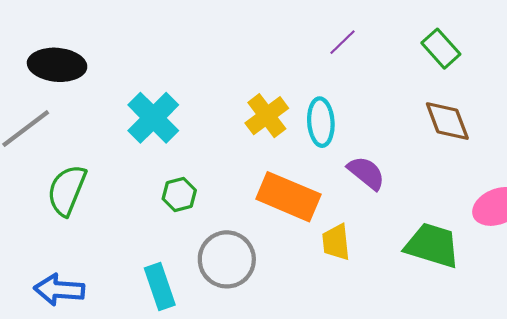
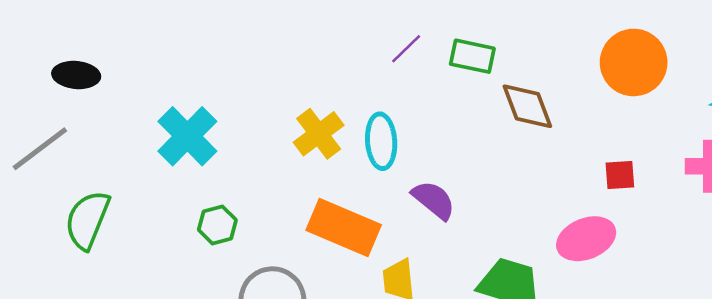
green rectangle: (441, 49) -> (472, 56), moved, turned -36
black ellipse: (57, 65) -> (76, 75), size x0.7
brown diamond: (447, 121) -> (527, 106), moved

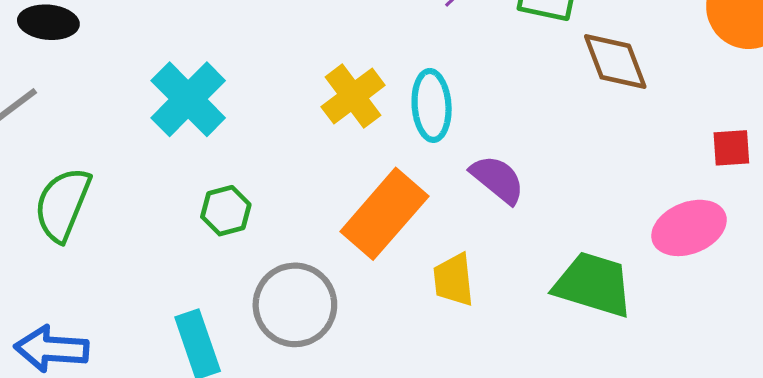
orange rectangle: (344, 227) -> (384, 214), turned -72

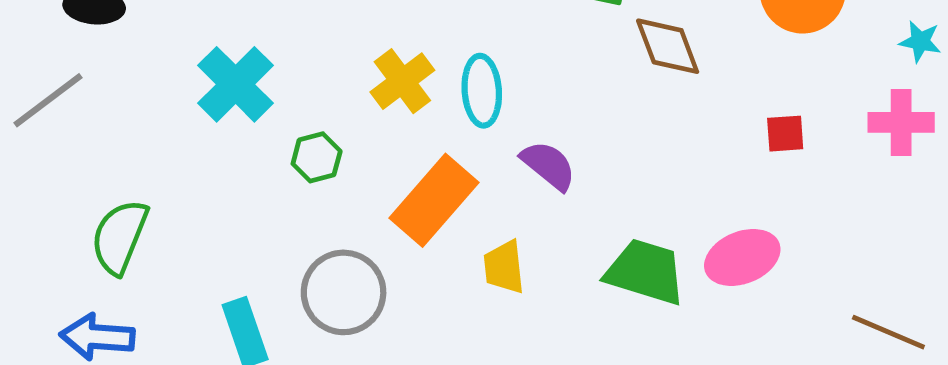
green semicircle: (63, 204) -> (120, 237), moved
green hexagon: (226, 211) -> (317, 157), moved
pink ellipse: (689, 228) -> (742, 257), moved

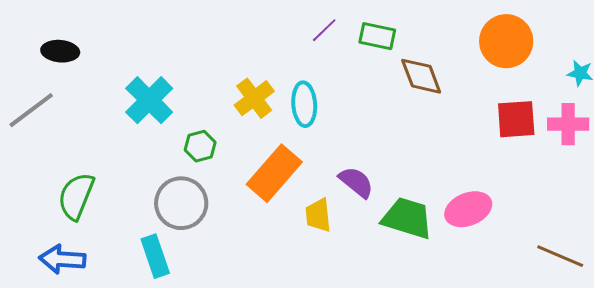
red square: (785, 134) -> (516, 119), moved, size x1.6
purple semicircle: (548, 165) -> (356, 182), moved
gray circle: (344, 292) -> (181, 203), moved

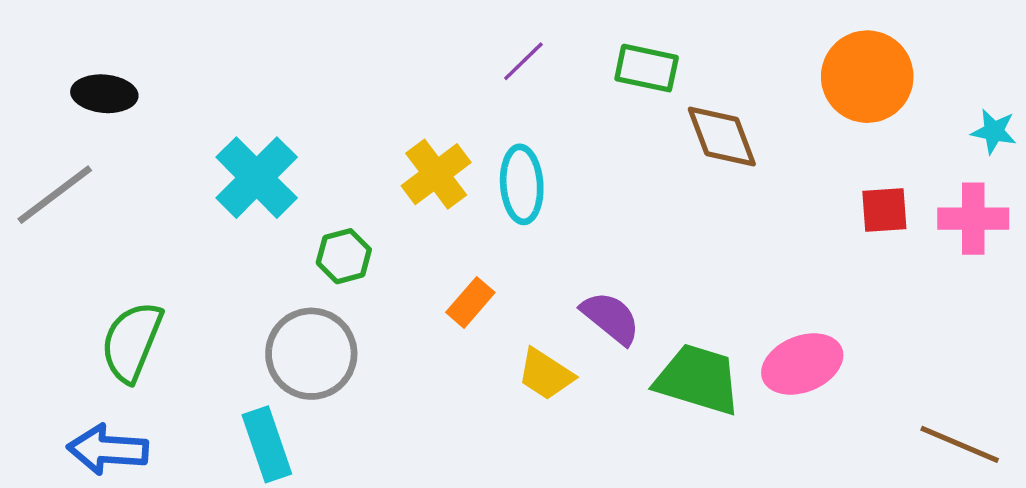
purple line: (324, 30) -> (523, 61), moved
red square: (516, 119) -> (884, 210), size x0.7
orange rectangle: (274, 173) -> (470, 302), size x0.5
yellow trapezoid: (318, 215) -> (546, 374), turned -51

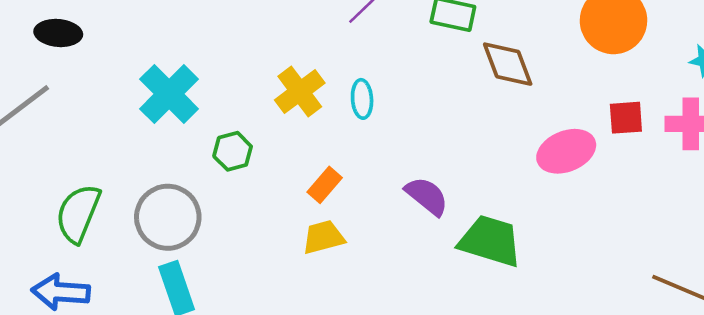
cyan ellipse: (522, 184) -> (362, 99), size x0.7
gray circle: (311, 354) -> (168, 217), moved
pink ellipse: (802, 364) -> (566, 151), moved
yellow trapezoid: (546, 374) -> (323, 237), moved, turned 132

